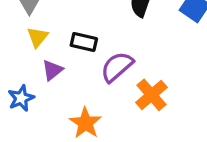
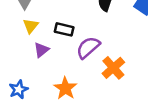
blue star: (21, 98) -> (19, 89), moved

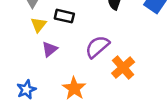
black rectangle: (64, 29) -> (64, 16), moved

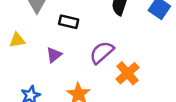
yellow triangle: (39, 25) -> (17, 40), moved, turned 42

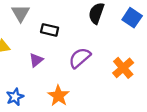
orange cross: (127, 73) -> (123, 68), moved

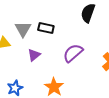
gray triangle: (21, 13) -> (23, 29), moved

